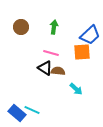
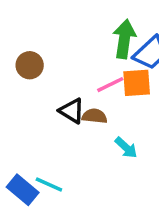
brown circle: (21, 27) -> (30, 65), moved
green arrow: (54, 27) -> (124, 39), moved, size x1.5
pink line: (51, 53) -> (110, 85), moved, turned -42

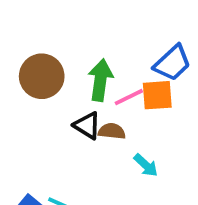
green arrow: (124, 39) -> (100, 80), moved
brown circle: (30, 65) -> (42, 76), size x1.5

